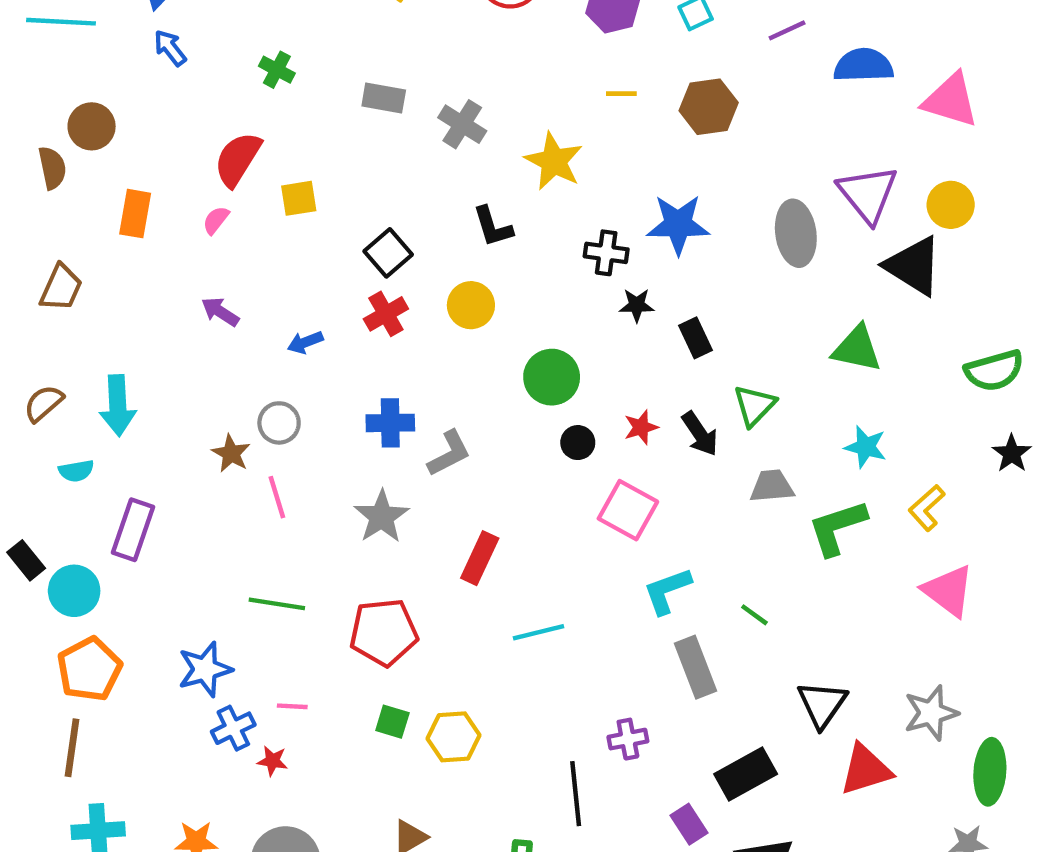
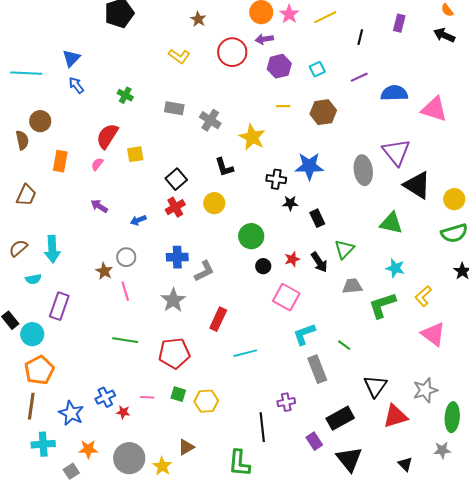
yellow circle: (951, 205) -> (454, 199), moved
blue star: (205, 669) -> (71, 413), moved, turned -30
pink line: (292, 706) -> (147, 397), moved

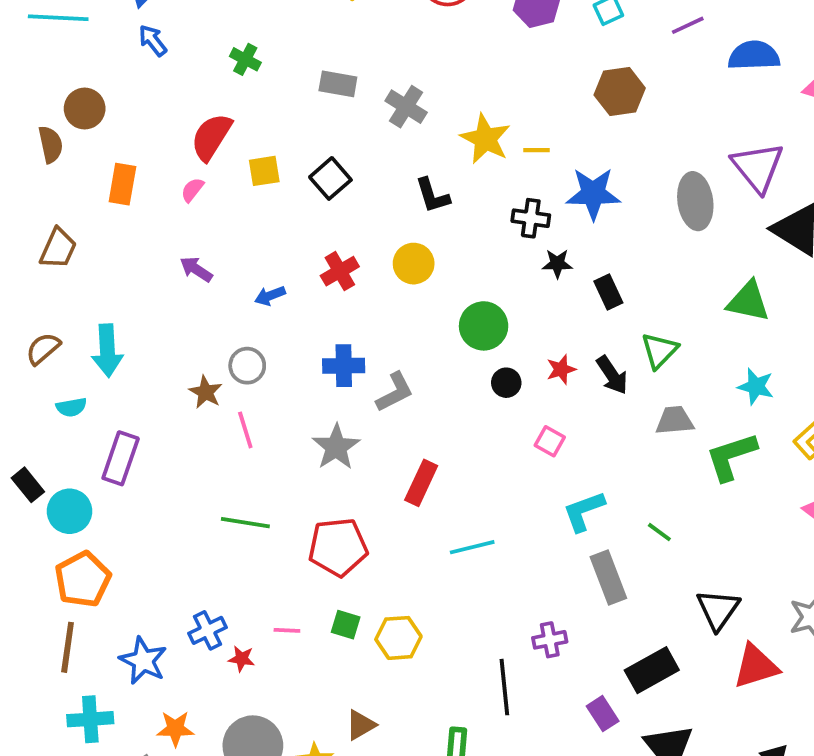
yellow line: (283, 106) -> (536, 150), moved
black square: (176, 179) -> (330, 178), moved
pink square: (286, 297) -> (550, 441), size x0.6

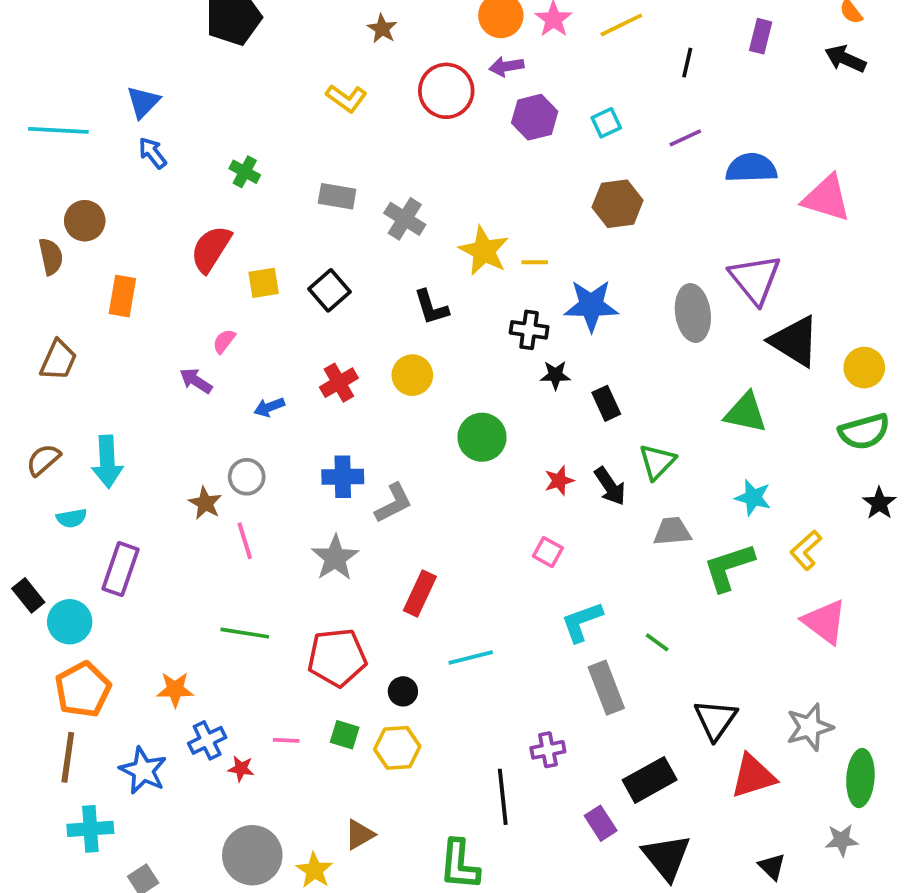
pink semicircle: (192, 190) -> (224, 341), moved
black circle: (506, 383) -> (403, 691), moved
orange star: (175, 729) -> (175, 690), moved

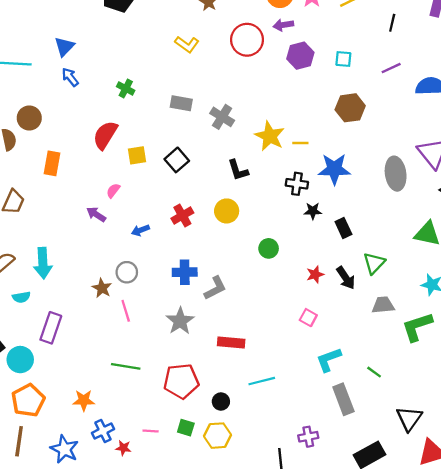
cyan square: (606, 123) -> (343, 59), turned 30
green circle: (482, 437) -> (269, 248), size x0.7
red rectangle: (420, 594) -> (231, 343), turned 70

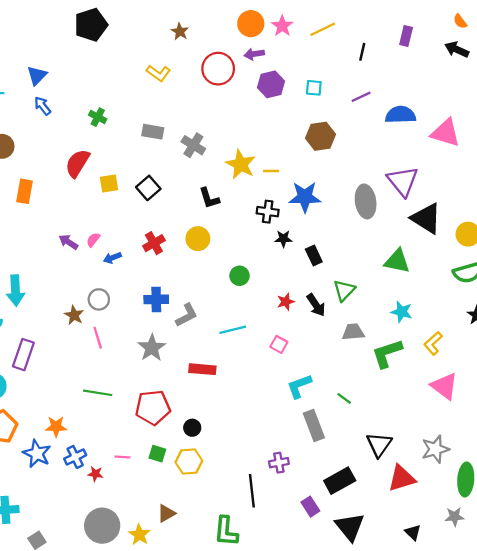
pink semicircle: (113, 191) -> (93, 240), moved
cyan line: (262, 381) -> (233, 330), moved
blue star: (64, 449) -> (37, 454), moved

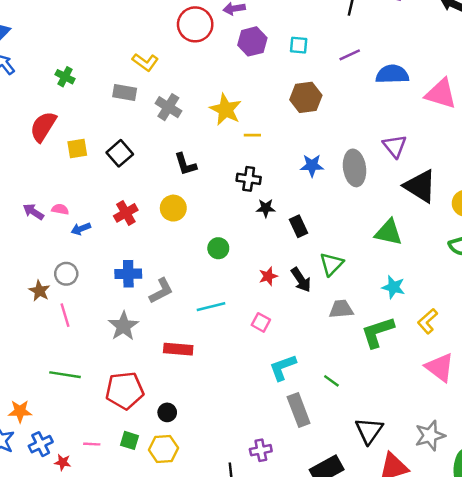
yellow L-shape: (158, 73) -> (145, 62), moved
yellow star: (241, 164) -> (226, 110), moved
purple triangle: (403, 181) -> (395, 146), size x0.7
blue star: (305, 197) -> (312, 166), moved, size x0.7
pink semicircle: (93, 240) -> (60, 209), turned 63

